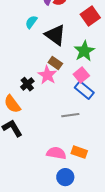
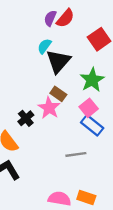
cyan semicircle: (31, 22) -> (44, 46), moved
black triangle: (55, 35) -> (58, 61), turned 35

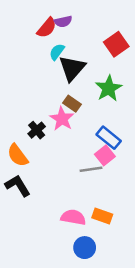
purple semicircle: (50, 18) -> (63, 21), turned -126
red semicircle: (65, 18) -> (47, 28), moved
pink square: (89, 108) -> (105, 155), moved

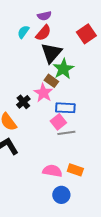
red semicircle: (47, 28) -> (43, 33), moved
cyan semicircle: (57, 52) -> (23, 32), moved
green star: (109, 88) -> (63, 69), moved
blue rectangle: (109, 138) -> (65, 108), moved, turned -36
pink square: (105, 155) -> (58, 122), moved

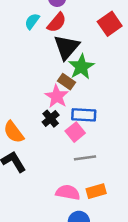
black cross: (23, 102) -> (51, 119), moved
gray line: (66, 133) -> (85, 158), moved
orange rectangle: (75, 170) -> (96, 191), turned -35

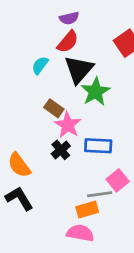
cyan semicircle: (32, 21) -> (40, 65), moved
brown rectangle: (67, 82) -> (54, 108), moved
pink square: (75, 132) -> (118, 180), moved
orange rectangle: (96, 191) -> (87, 209), moved

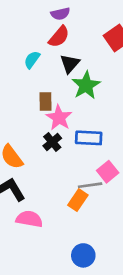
black triangle: (79, 69) -> (70, 64), size x0.7
brown rectangle: (54, 108) -> (45, 101), turned 54
orange rectangle: (87, 209) -> (78, 200), turned -40
pink semicircle: (80, 233) -> (29, 219), moved

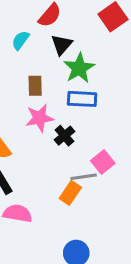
pink star: (59, 118) -> (40, 118), moved, turned 30
blue rectangle: (89, 138) -> (82, 99), moved
black cross: (52, 142) -> (64, 136), moved

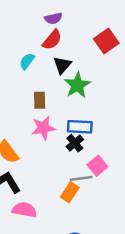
blue rectangle: (82, 99) -> (80, 127), moved
black cross: (64, 136) -> (75, 143), moved

